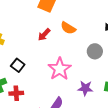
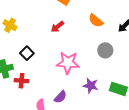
orange semicircle: (68, 28) -> (96, 21), moved
pink star: (60, 69) -> (68, 63), turned 30

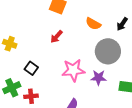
gray circle: (105, 50) -> (108, 51), size x1.6
purple star: (91, 86) -> (99, 78), moved

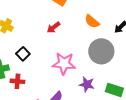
purple star: (99, 78) -> (87, 84), moved

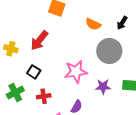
red arrow: (54, 27) -> (39, 40), moved, size x1.5
red cross: (17, 81) -> (44, 96), moved

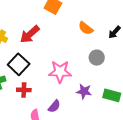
gray circle: (109, 51) -> (97, 58), size x0.6
black square: (34, 72) -> (19, 64), size x1.5

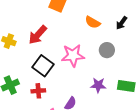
black square: (19, 64) -> (43, 66), moved
pink star: (60, 72) -> (73, 55), moved

